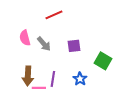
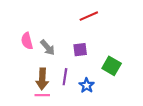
red line: (54, 15) -> (89, 16), moved
brown arrow: (28, 76) -> (42, 79), moved
purple line: (53, 79) -> (65, 77), moved

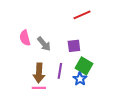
green square: (112, 66) -> (84, 66), moved

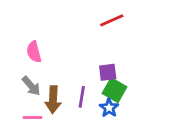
gray arrow: (44, 44) -> (31, 86), moved
purple square: (74, 46) -> (108, 72), moved
pink line: (39, 88) -> (33, 117), moved

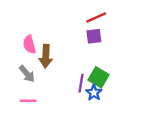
purple square: (108, 72) -> (94, 36), moved
purple line: (82, 97) -> (81, 83), moved
brown arrow: (53, 100) -> (46, 56), moved

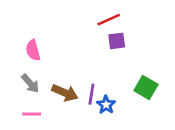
purple square: (94, 36) -> (117, 41), moved
brown arrow: (46, 56) -> (65, 93), moved, turned -70
green square: (99, 77) -> (146, 87), moved

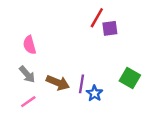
red line: (109, 20) -> (97, 18), turned -36
purple square: (117, 41) -> (110, 28), moved
pink line: (32, 114) -> (28, 102), turned -35

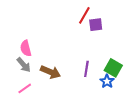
pink semicircle: (30, 45) -> (26, 48), moved
purple line: (81, 84) -> (86, 69), moved
blue star: (94, 93) -> (107, 81), moved

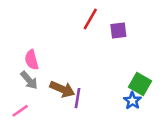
red line: (84, 15) -> (90, 19), moved
purple line: (86, 69) -> (78, 98), moved
pink line: (25, 88) -> (20, 111), moved

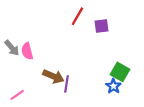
gray arrow: (29, 80) -> (12, 48), moved

